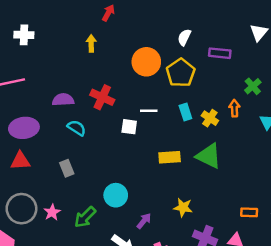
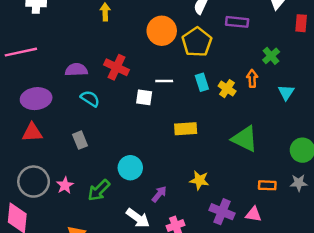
green triangle: (209, 156) -> (245, 139), moved

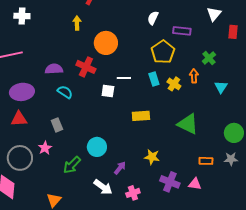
orange circle: (162, 31) -> (106, 43), moved
yellow pentagon: (197, 42) -> (163, 52), moved
pink star: (65, 185) -> (45, 148), moved

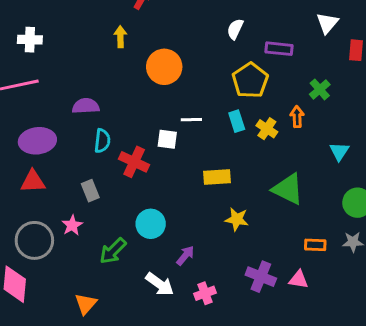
white cross: (22, 16) -> (30, 40), moved
red cross: (86, 67) -> (134, 162), moved
cyan triangle: (221, 87) -> (339, 151), moved
cyan semicircle: (65, 92) -> (102, 141), turned 63
yellow star: (152, 157) -> (237, 219), moved

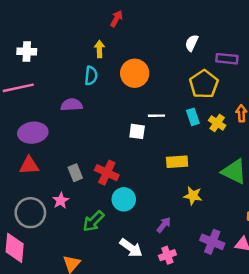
cyan semicircle: (102, 141) -> (91, 76), moved
red cross: (134, 162) -> (107, 173), moved
purple arrow: (185, 255) -> (164, 225), moved

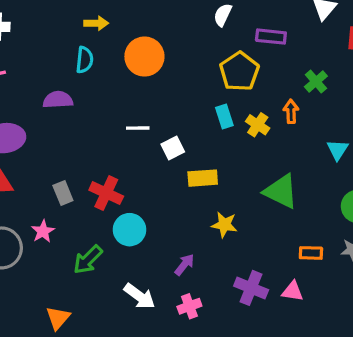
yellow arrow: (99, 49) -> (96, 23), turned 91
white line: (156, 116) -> (138, 128), moved
white square: (137, 131) -> (173, 148), moved, turned -35

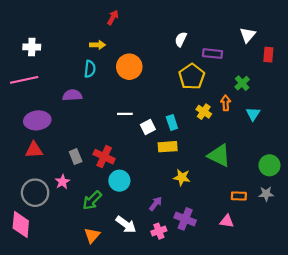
cyan rectangle: (224, 116) -> (172, 123), moved
cyan triangle: (338, 150) -> (253, 114), moved
purple cross: (251, 288) -> (185, 219), moved
orange triangle: (58, 318) -> (92, 235), moved

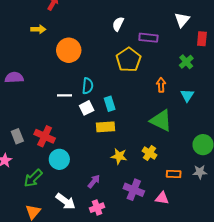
cyan semicircle: (90, 69) -> (88, 86), moved
green cross: (242, 83) -> (186, 62), moved
yellow cross: (204, 112) -> (149, 153), moved
green triangle: (219, 155) -> (161, 121), moved
purple cross: (185, 219) -> (134, 190), moved

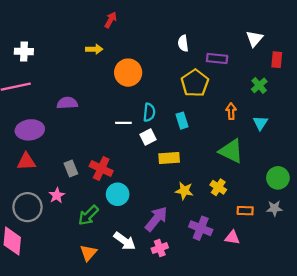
white semicircle: (118, 24) -> (183, 43), turned -32
cyan rectangle: (110, 104) -> (182, 121), moved
purple arrow: (94, 181) -> (156, 219), size x1.6

